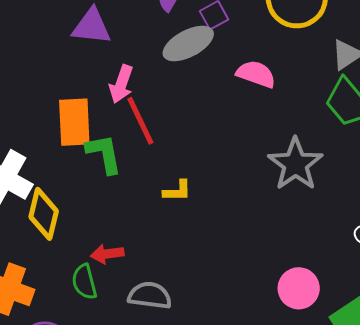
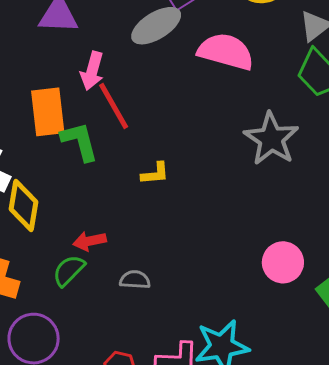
pink semicircle: (256, 74) -> (226, 52), size x1.4
green semicircle: (84, 282) -> (69, 271), turned 63
gray semicircle: (150, 296) -> (135, 280), size x0.7

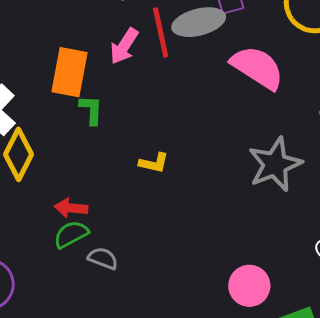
red line: (114, 106) -> (161, 32), moved
green L-shape: (80, 141) -> (91, 110), size x0.7
green semicircle: (69, 271) -> (71, 234), moved

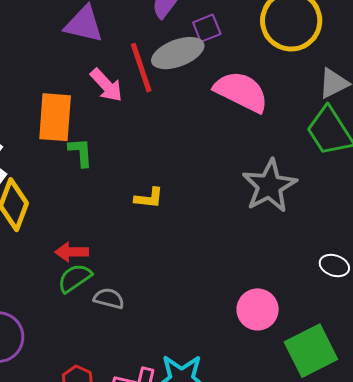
pink arrow: (124, 46) -> (106, 85), turned -69

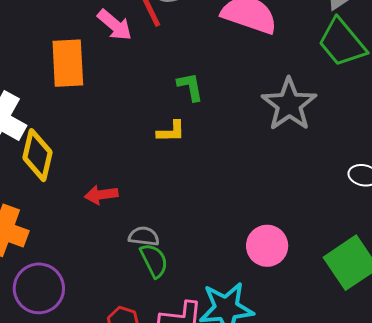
green L-shape: (81, 152) -> (190, 87), moved
green semicircle: (75, 278) -> (154, 260), moved, turned 105
pink circle: (258, 309) -> (267, 246), moved

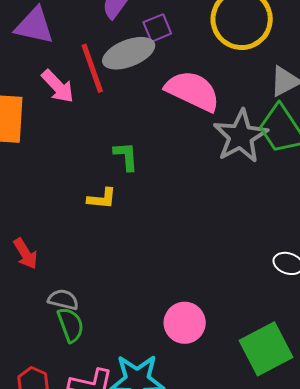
gray star: (289, 104) -> (241, 136), moved
red arrow: (101, 195) -> (25, 254), turned -120

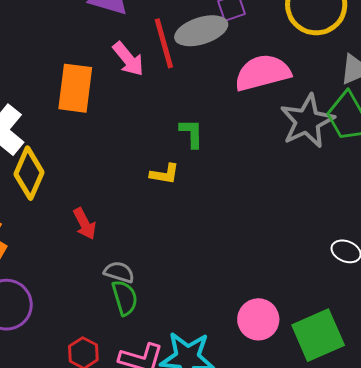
pink semicircle: (193, 91) -> (263, 73), turned -44
pink circle: (185, 323) -> (258, 319), moved

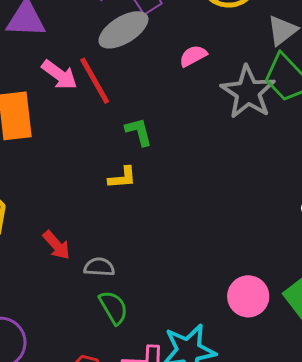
red line: (164, 43) -> (95, 81), moved
pink semicircle: (263, 73) -> (193, 56), size x0.5
gray semicircle: (119, 272) -> (99, 267), moved

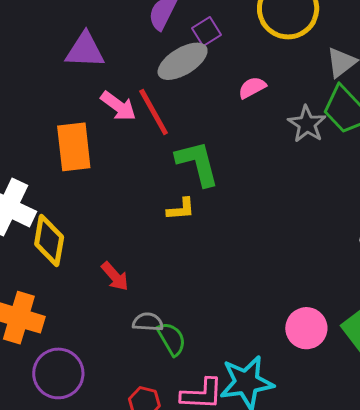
gray star: (248, 92) -> (307, 124), size x0.7
green L-shape: (139, 132) -> (197, 163), size x1.6
gray semicircle: (99, 267) -> (148, 322), moved

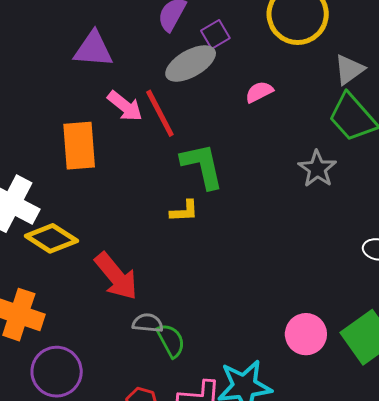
gray star: (307, 124) -> (317, 169), moved
yellow diamond: (49, 240) -> (51, 238), turned -69
red arrow: (115, 276) -> (116, 276), size x1.6

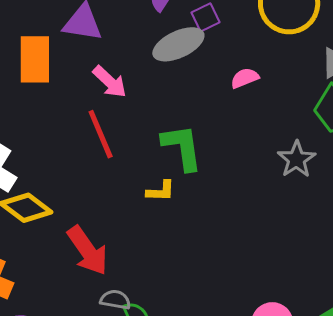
red line: (160, 113) -> (101, 134), moved
orange rectangle: (79, 146) -> (35, 59), moved

